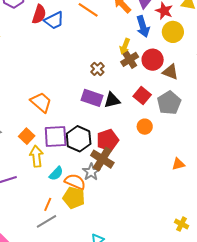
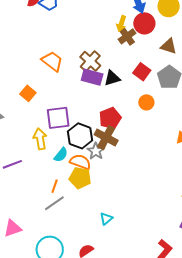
red circle: (153, 60) -> (144, 23), moved
brown cross: (97, 69) -> (90, 61), moved, size x1.5
orange trapezoid: (41, 102) -> (52, 61), moved
orange square: (27, 136) -> (28, 93), moved
black hexagon: (79, 139) -> (80, 136), moved

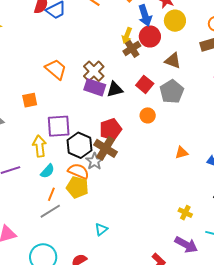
orange square: (28, 93) -> (30, 100), turned 35
cyan semicircle: (61, 155) -> (47, 171), moved

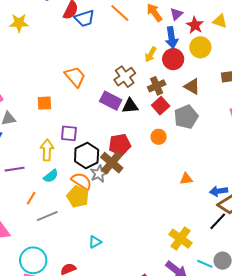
brown cross: (132, 48) -> (157, 86), moved
brown cross: (94, 71) -> (125, 77), moved
purple square: (59, 126) -> (69, 133), size x0.7
orange line: (51, 194) -> (31, 198), moved
yellow cross: (185, 213) -> (181, 239), size x1.6

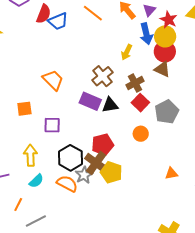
yellow circle: (200, 47) -> (165, 36), moved
red circle: (173, 59) -> (165, 51), moved
brown triangle: (192, 86) -> (162, 69), moved
purple square: (69, 133) -> (52, 125), moved
yellow pentagon: (78, 197) -> (111, 172), moved

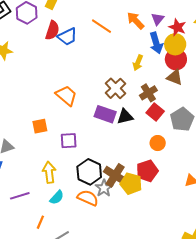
red pentagon: (103, 144) -> (147, 171), moved

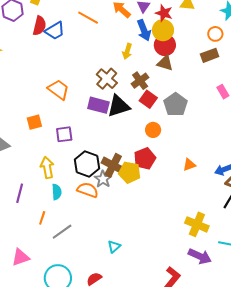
black triangle: (125, 116) -> (119, 106), size x1.4
purple line: (20, 196) -> (20, 193), turned -54
cyan semicircle: (57, 197) -> (57, 192), turned -42

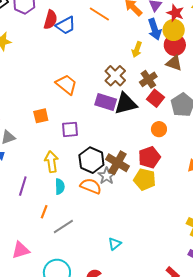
yellow pentagon: (130, 172) -> (145, 179), moved

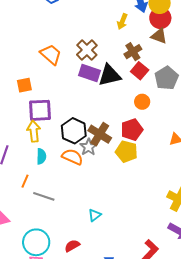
brown cross: (115, 76) -> (87, 50), moved
purple square: (70, 129) -> (40, 110), moved, size x1.4
gray line: (63, 227) -> (44, 196), turned 50

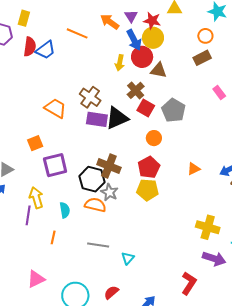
red circle: (160, 18) -> (142, 57), moved
yellow arrow: (34, 131) -> (36, 198), moved
brown cross: (100, 134) -> (109, 166), moved
gray line: (44, 196) -> (98, 245), moved

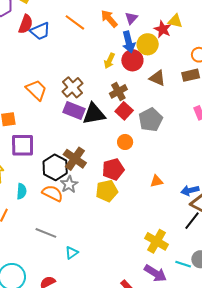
red star: (152, 21) -> (163, 29), moved
brown triangle: (159, 70) -> (157, 78), moved
yellow pentagon: (148, 190) -> (107, 191), turned -30

